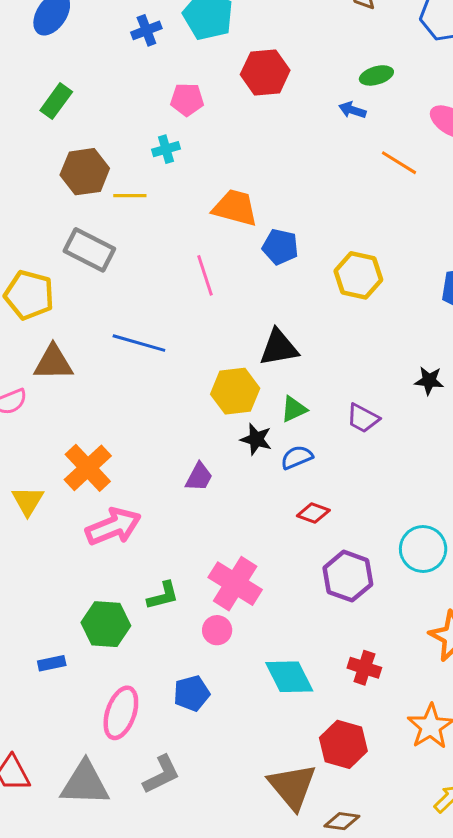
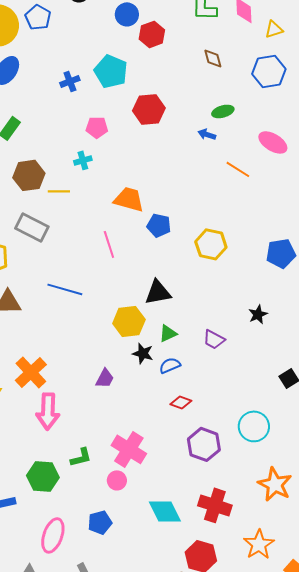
black star: (429, 381) -> (258, 314), turned -30
pink arrow: (113, 526) -> (48, 411), turned 114
red cross: (364, 668) -> (215, 505), size x1.5

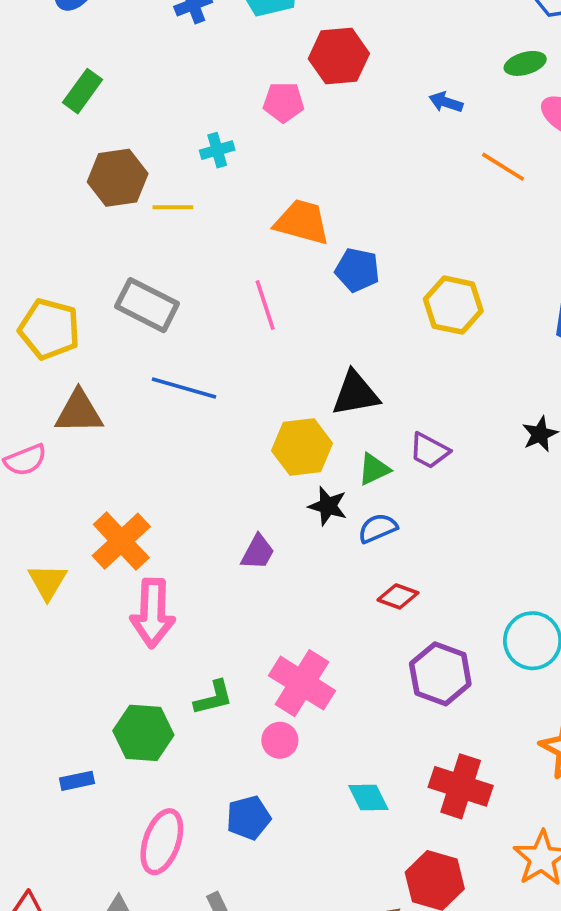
green ellipse: (223, 111) -> (525, 63), moved
pink pentagon: (97, 127) -> (284, 102), moved
gray rectangle: (32, 227) -> (147, 305), moved
purple trapezoid: (214, 339) -> (429, 451), moved
cyan diamond: (165, 511) -> (368, 797), size x0.7

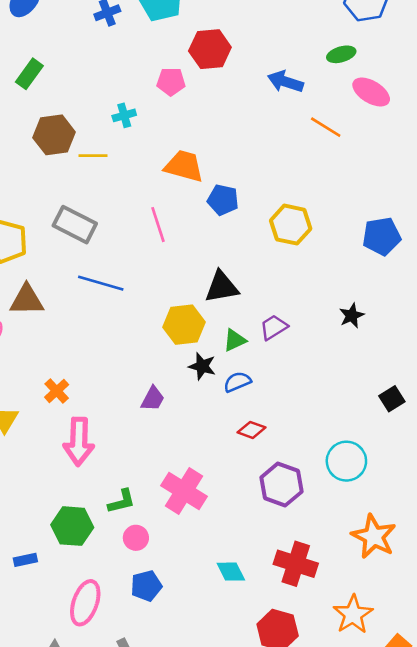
blue arrow: (446, 102) -> (285, 82), size x1.5
purple trapezoid: (429, 451) -> (274, 327), turned 120
orange cross: (121, 541) -> (57, 391), size x0.6
pink circle: (280, 740) -> (136, 538), moved

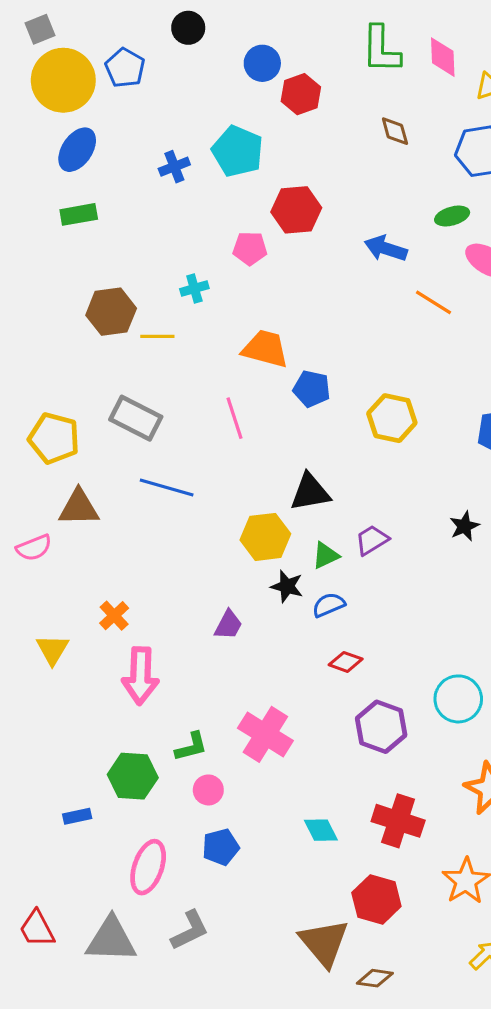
green rectangle: (29, 74) -> (79, 214), moved, turned 44

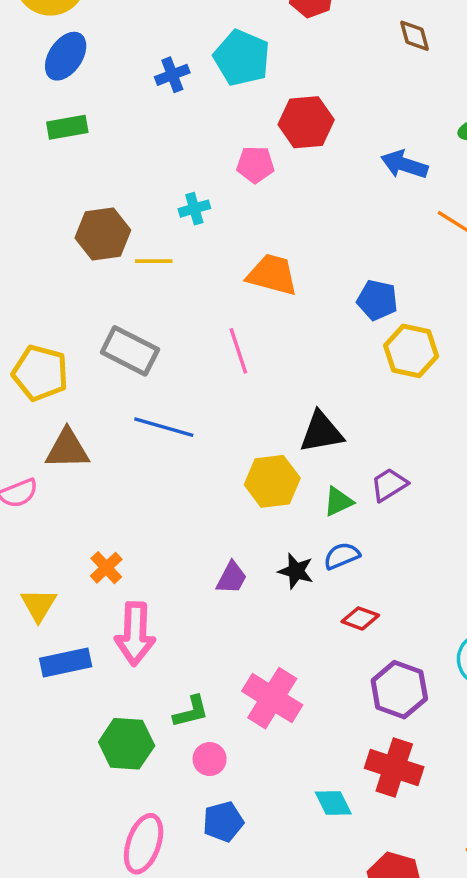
blue pentagon: (312, 389) -> (377, 300), moved
black star: (287, 586) -> (296, 571), moved
blue rectangle: (77, 816) -> (66, 663), moved, size x1.6
red cross: (398, 821) -> (394, 768), moved

